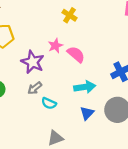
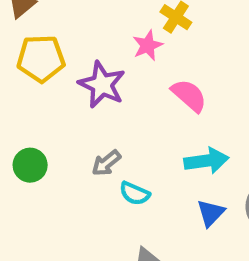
pink star: (55, 46) -> (148, 45), moved
purple star: (33, 62) -> (102, 85), moved

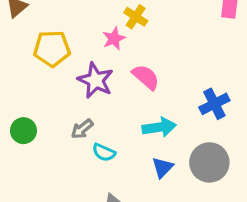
yellow pentagon: (41, 58) -> (52, 49), moved
purple star: (102, 85) -> (95, 80), moved

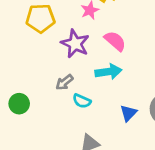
cyan arrow: (159, 127) -> (108, 72), moved
green circle: (23, 131) -> (19, 104), moved

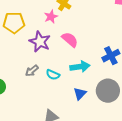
cyan arrow: (108, 72) -> (80, 67), moved
cyan semicircle: (82, 101) -> (53, 75), moved

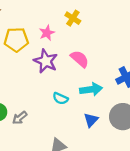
pink star: (51, 17) -> (47, 33), moved
gray arrow: (32, 71) -> (20, 118), moved

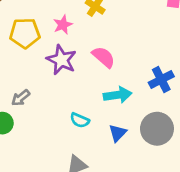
cyan semicircle: (60, 98) -> (80, 120), moved
gray arrow: (20, 118) -> (21, 98), moved

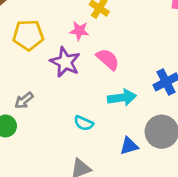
pink star: (63, 25) -> (79, 31), moved, turned 30
blue triangle: (118, 133) -> (129, 146), moved, turned 30

